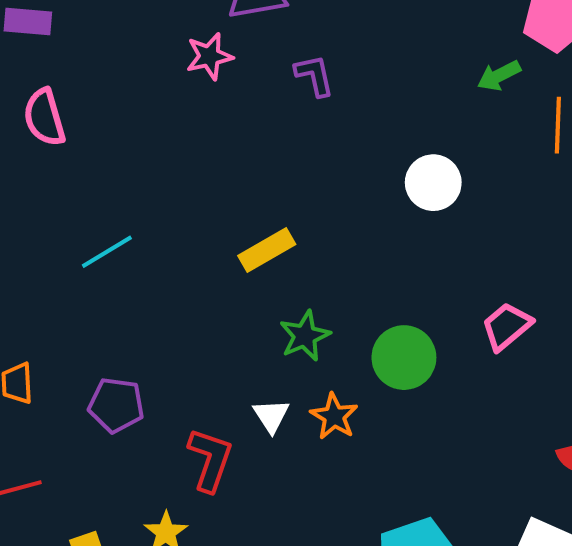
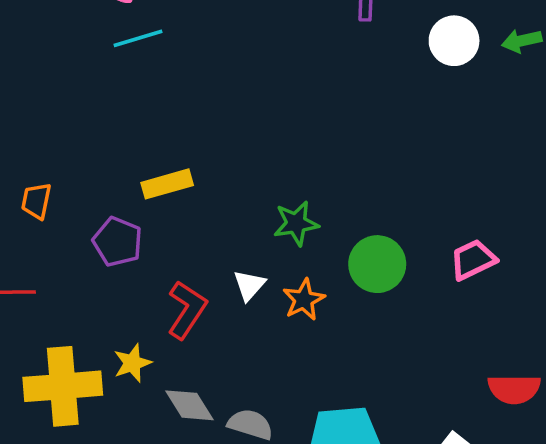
white circle: (433, 183) -> (454, 41), moved
yellow rectangle: (267, 250) -> (167, 184), moved
cyan line: (107, 252) -> (138, 38), moved

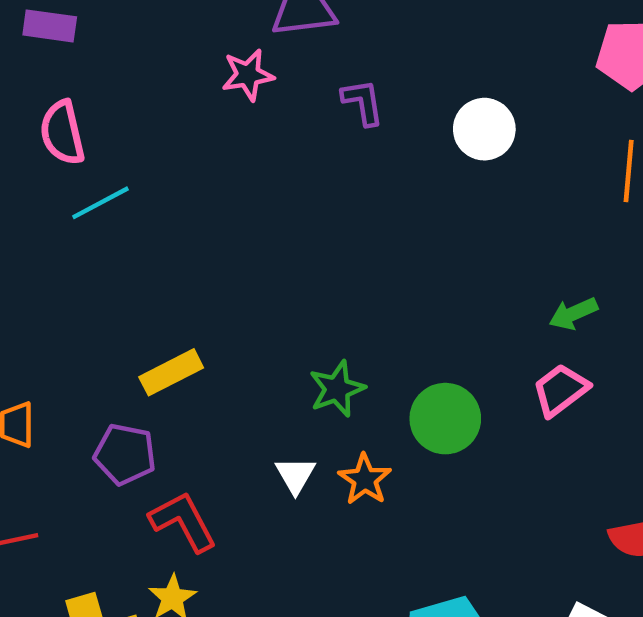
green arrow: (522, 41) -> (573, 314), moved
red L-shape: (187, 310) -> (183, 522), moved, turned -50

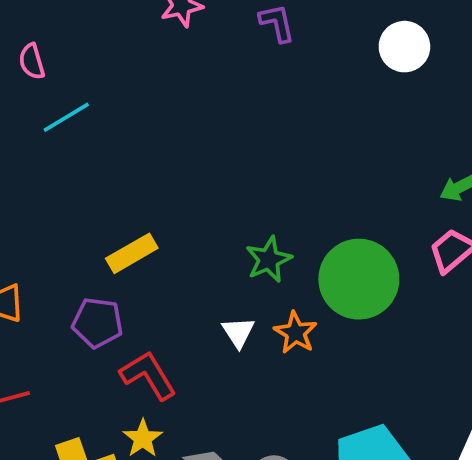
white circle: (484, 129) -> (404, 47), moved
pink semicircle: (62, 133) -> (32, 61), size x0.7
green circle: (445, 419) -> (359, 279), size x1.4

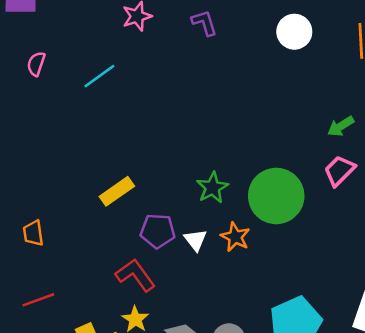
pink semicircle: (32, 61) -> (36, 64), turned 40
cyan line: (66, 117) -> (99, 76), moved
purple pentagon: (97, 323) -> (158, 231), moved

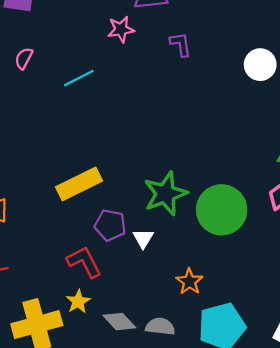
green star: (212, 188) -> (165, 194), size x1.5
yellow rectangle: (117, 191) -> (79, 184), size x1.4
orange star: (235, 237) -> (189, 282), moved

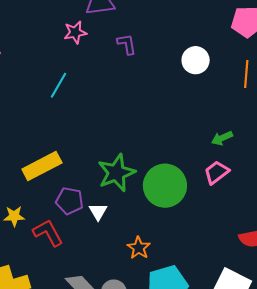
cyan line: (79, 78) -> (58, 85), moved, turned -32
yellow star: (78, 302) -> (14, 216), moved, turned 30

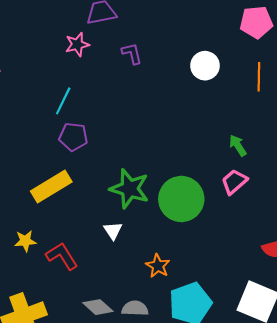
green arrow: (222, 138) -> (238, 145), turned 85
green star: (116, 173) -> (130, 189), turned -30
purple pentagon: (70, 201) -> (73, 137), moved

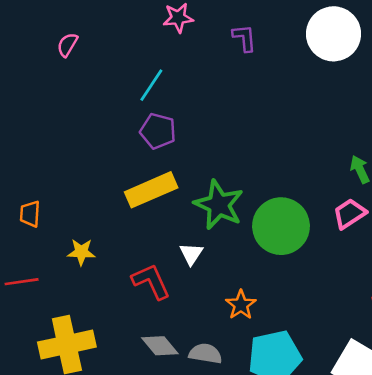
white circle: (205, 66) -> (333, 34), moved, size x1.5
yellow rectangle: (51, 187) -> (151, 190), moved
red L-shape: (62, 256) -> (151, 281), moved

